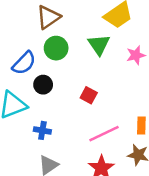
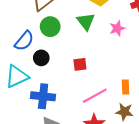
red square: (89, 95) -> (80, 64), turned -32
blue cross: (42, 130) -> (43, 96), size x1.6

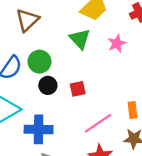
green circle: (50, 27) -> (39, 62), moved
black circle: (41, 58) -> (48, 85), moved

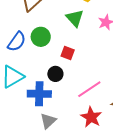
black circle: (48, 85) -> (55, 74), moved
red square: (78, 89) -> (68, 53), moved, turned 32

